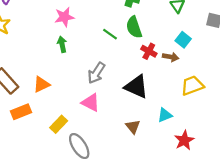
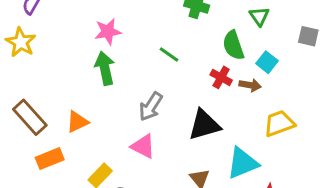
green semicircle: (134, 27) -> (233, 45), moved
green arrow: (62, 44) -> (105, 68), size x1.5
black triangle: (136, 87) -> (204, 125), turned -40
cyan triangle: (165, 115) -> (243, 163), size x1.6

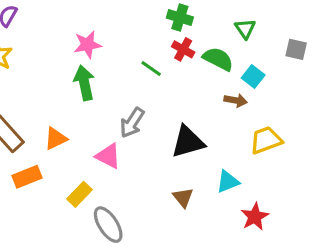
green semicircle: (233, 45) -> (218, 59), turned 136
red cross: (221, 77) -> (183, 49), moved
pink triangle: (143, 146) -> (108, 156), moved
cyan triangle: (243, 163) -> (228, 182), size x0.7

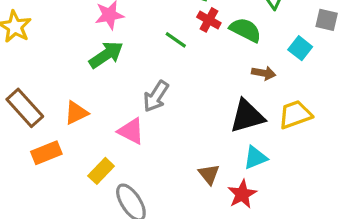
cyan square: (253, 76) -> (300, 48), moved
green arrow: (84, 83) -> (106, 55), turned 68
black triangle: (188, 142) -> (247, 116), moved
red star: (255, 217) -> (242, 194), moved

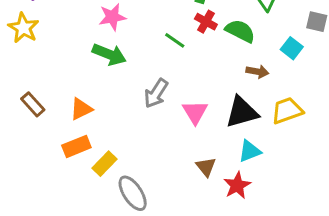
green arrow: (106, 55) -> (109, 54), turned 56
brown rectangle: (25, 108) -> (33, 104), size x0.7
pink triangle: (131, 131) -> (195, 112), moved, turned 32
orange rectangle: (46, 153) -> (76, 146), moved

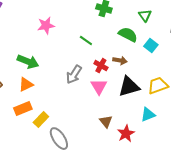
red cross: (206, 22) -> (101, 66), moved
cyan square: (292, 48) -> (151, 46), moved
green arrow: (109, 54) -> (28, 62), moved
brown arrow: (257, 72) -> (120, 61), moved
cyan triangle: (250, 151) -> (148, 115), moved

